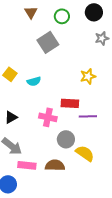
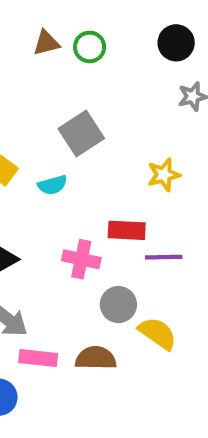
brown triangle: (31, 12) -> (46, 43), turned 48
green circle: (62, 16) -> (90, 47), moved
gray square: (48, 42) -> (81, 133), moved

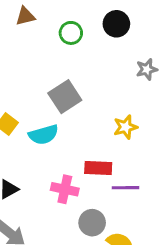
brown triangle: (46, 43) -> (25, 16), moved
black circle: (176, 43) -> (116, 24), moved
cyan semicircle: (52, 185) -> (44, 135), size x1.4

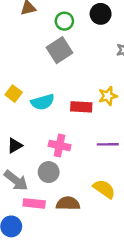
gray square: (65, 97) -> (60, 50), moved
red rectangle: (98, 168) -> (81, 107), moved
gray circle: (92, 223) -> (49, 172), moved

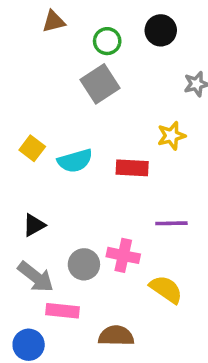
yellow star: (108, 96) -> (171, 136), moved
pink cross: (60, 145) -> (123, 255), moved
brown semicircle: (68, 203) -> (116, 336), moved

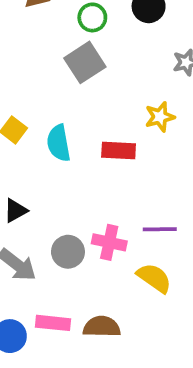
cyan semicircle: (75, 161) -> (59, 143), turned 96
purple line: (171, 223) -> (160, 229), moved
pink rectangle: (63, 311) -> (53, 323), moved

